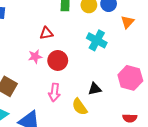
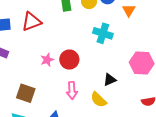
red triangle: (46, 33) -> (31, 22), moved, size x1.5

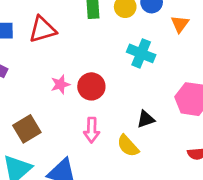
brown square: (26, 93) -> (27, 129), turned 36

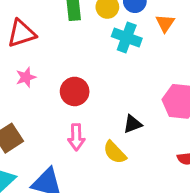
cyan cross: (141, 53) -> (127, 37), moved
pink star: (60, 84) -> (26, 77), moved

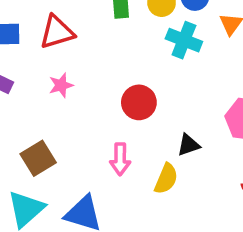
red circle: (75, 91) -> (139, 102), moved
yellow semicircle: (115, 152) -> (166, 179), turned -115

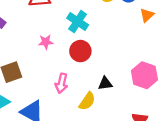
cyan cross: (184, 40) -> (78, 22), moved
pink star: (61, 85) -> (46, 42), moved

